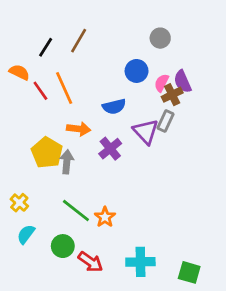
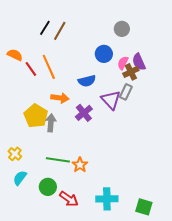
black line: (46, 47) -> (45, 28), moved
green line: (76, 211) -> (58, 160), turned -30

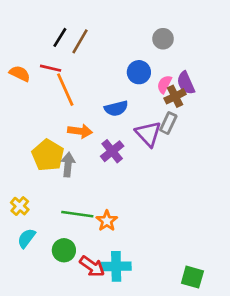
red line: (31, 69) -> (51, 68), moved, turned -42
cyan cross: (107, 199) -> (116, 266), moved

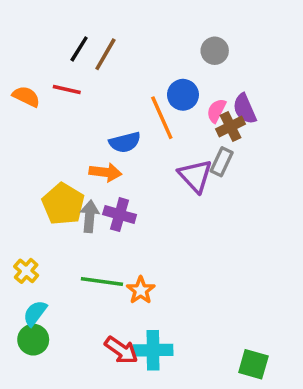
orange line: (65, 90) -> (162, 118), moved
blue semicircle: (116, 108) -> (125, 142), moved
purple cross: (112, 151) -> (120, 215), moved, turned -35
green circle: (64, 250) -> (33, 340), moved

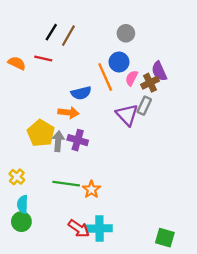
gray circle: (215, 51) -> (126, 33), moved
pink semicircle: (216, 111) -> (132, 78), moved
cyan semicircle: (35, 313) -> (23, 204), turned -36

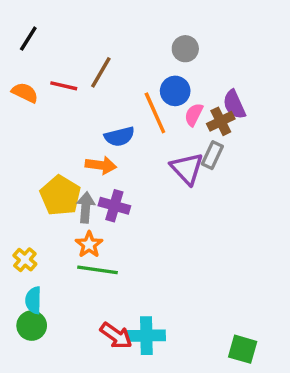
black line: (51, 32) -> (28, 39), moved
brown line: (68, 36) -> (101, 72), moved
orange star: (91, 189) -> (89, 245), moved

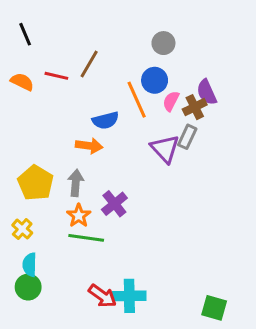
black line: (28, 39) -> (25, 34), turned -55
yellow pentagon: (60, 196) -> (36, 183), moved
purple cross: (114, 206) -> (114, 204), moved, turned 35

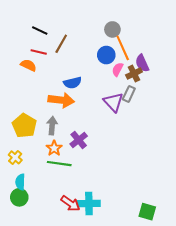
black line: (25, 34) -> (40, 30), moved, turned -42
orange semicircle: (22, 82) -> (28, 65), moved
orange line: (137, 100) -> (123, 48), moved
orange arrow: (89, 146) -> (61, 100), size x1.4

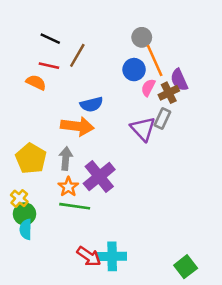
purple cross: (79, 140) -> (99, 176), size x1.4
green circle: (19, 197) -> (24, 214), moved
green square: (147, 212) -> (186, 267), turned 36

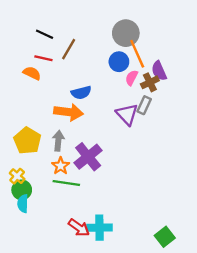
gray circle: (142, 37) -> (126, 33), size x1.5

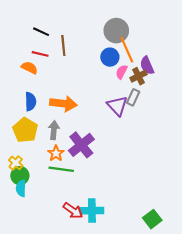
brown line: (69, 49) -> (63, 45), turned -36
blue semicircle: (81, 93) -> (31, 102), moved, turned -78

